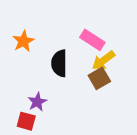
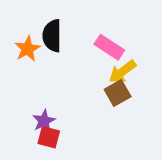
black semicircle: (59, 63) -> (52, 36), moved
red square: (26, 121) -> (49, 137), moved

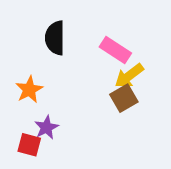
orange star: (27, 49) -> (29, 90), moved
red square: (49, 137) -> (29, 145), moved

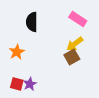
pink rectangle: (115, 50) -> (78, 19), moved
purple star: (46, 127) -> (30, 84), moved

